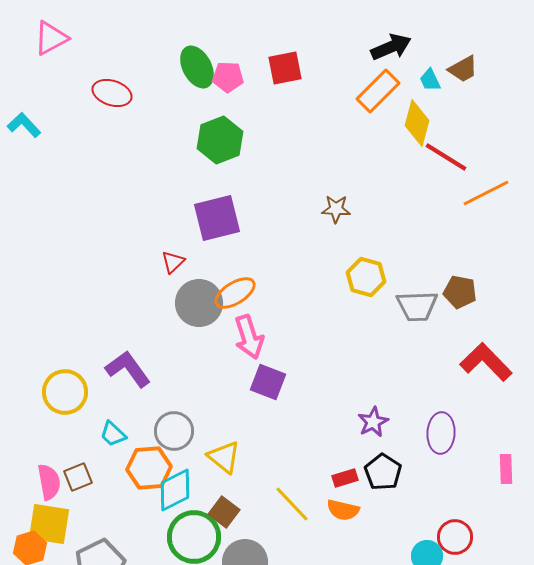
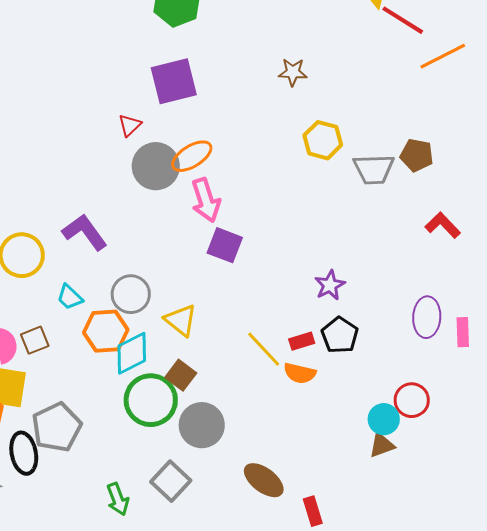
red L-shape: (486, 362) -> (443, 225), size x0.7
purple ellipse: (441, 433) -> (427, 317), moved
yellow line: (292, 504) -> (264, 349), moved

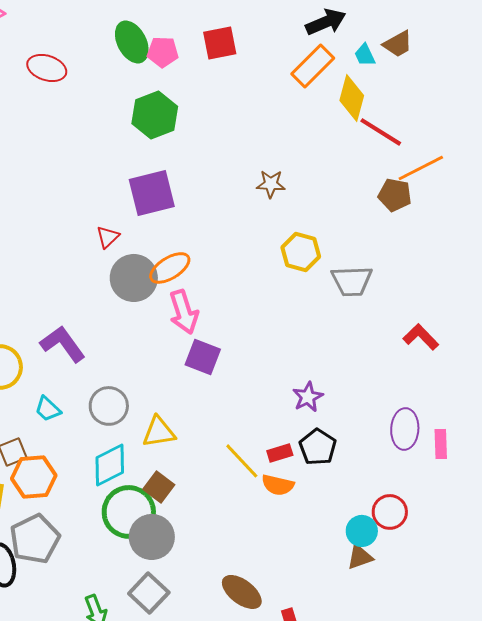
brown pentagon: (417, 155) -> (395, 195), moved
yellow triangle: (181, 320) -> (159, 432), turned -48
orange hexagon: (106, 331) -> (34, 477), moved
gray circle: (202, 425) -> (152, 537), moved

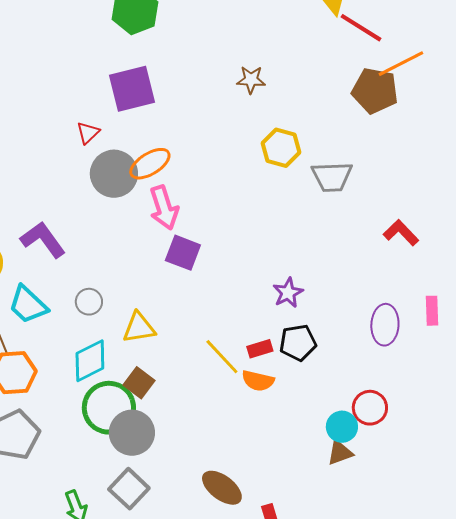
brown pentagon: (395, 195) -> (375, 91), size x1.4
gray circle: (109, 406) -> (89, 302), size x0.7
cyan trapezoid: (48, 409) -> (28, 305), size x1.5
pink rectangle: (441, 444) -> (432, 311), moved
black pentagon: (318, 447) -> (298, 343), turned 30

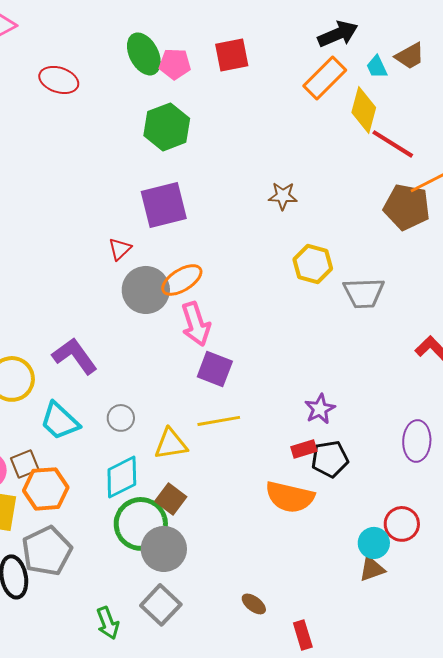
red rectangle: (260, 349) -> (304, 449), moved
yellow line: (222, 357) -> (219, 421), moved, turned -57
orange semicircle: (258, 381) -> (290, 497), size x1.5
brown ellipse: (222, 488) -> (254, 604), size x0.6

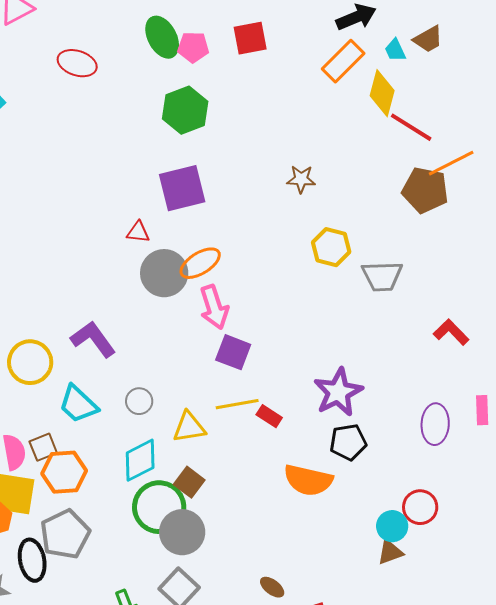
red triangle: (120, 249) -> (138, 232), turned 50
purple star: (320, 409) -> (338, 392), size x1.6
red rectangle: (304, 449) -> (269, 416), moved, turned 50

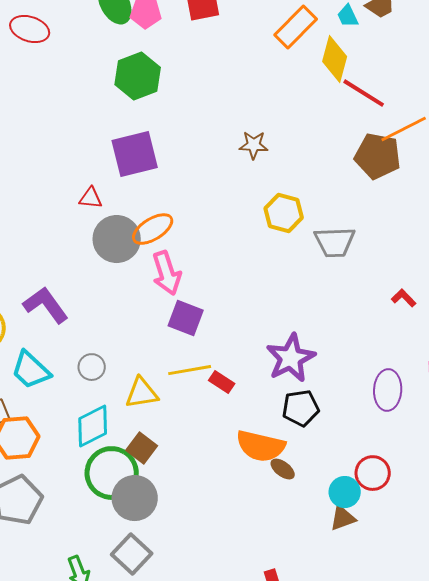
red L-shape: (451, 332) -> (404, 298), size x0.7
brown ellipse: (272, 587) -> (283, 469), moved

